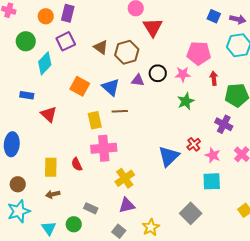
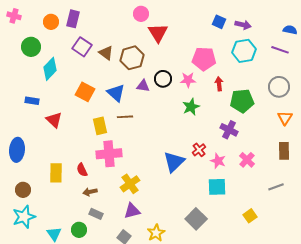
purple square: (66, 41) -> (82, 47), moved, turned -30
brown arrow: (53, 194) -> (90, 192), moved

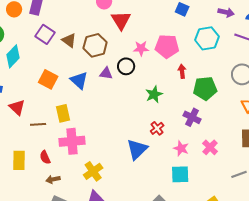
purple arrow: (243, 25) -> (226, 12), moved
pink star: (188, 80) -> (141, 48), moved
brown line: (125, 117) -> (38, 124), moved
red cross: (199, 150) -> (157, 128), moved

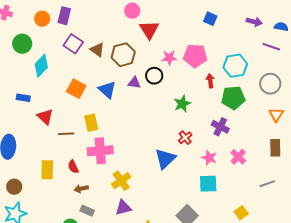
cyan hexagon: (207, 38) -> (235, 66), moved

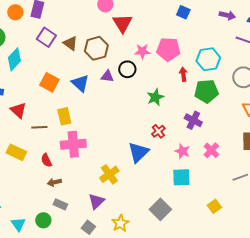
yellow rectangle: (47, 170) -> (16, 152), moved, turned -66
yellow cross: (121, 181) -> (109, 174), moved
purple triangle: (123, 208) -> (96, 201), turned -30

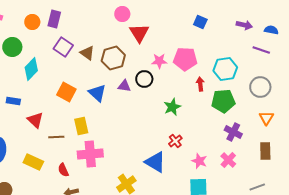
purple cross: (193, 120) -> (233, 132), moved
blue triangle: (138, 152) -> (155, 162), turned -45

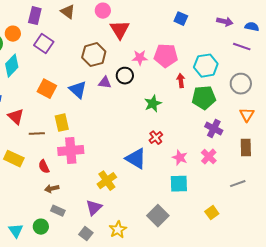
orange circle: (32, 22) -> (13, 34), moved
brown triangle: (87, 53) -> (68, 12), moved

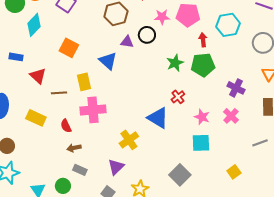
blue triangle: (78, 90) -> (108, 61), moved
green pentagon: (204, 98) -> (203, 65), moved

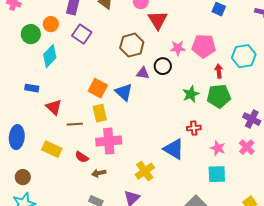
orange square: (69, 48) -> (98, 88), moved
red cross: (178, 97) -> (194, 128), turned 32
red semicircle: (66, 126) -> (82, 157), turned -32
brown arrow: (74, 148) -> (99, 173), moved

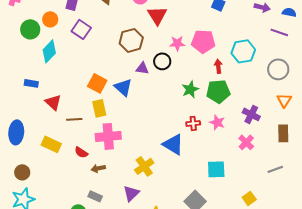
pink star: (218, 148) -> (217, 122), moved

